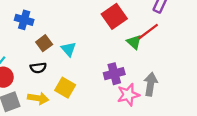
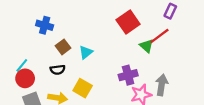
cyan triangle: (69, 49) -> (86, 52), turned 32

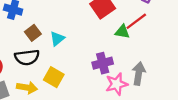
green triangle: (146, 46) -> (122, 32), turned -32
black semicircle: (58, 70) -> (27, 57), size x1.5

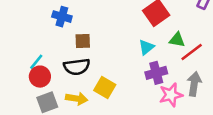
red line: (136, 21) -> (192, 52), moved
brown square: (33, 33) -> (83, 41), turned 35
cyan triangle: (57, 39) -> (146, 47), moved

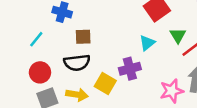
green triangle: (177, 40) -> (178, 35), turned 49
cyan line: (36, 62) -> (36, 39), moved
purple cross: (156, 73) -> (130, 69), moved

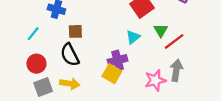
black semicircle: (77, 63) -> (70, 55), turned 70
yellow square: (105, 84) -> (112, 74), moved

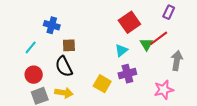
red line: (174, 41) -> (159, 38), moved
purple cross: (118, 60) -> (127, 74), moved
gray arrow: (176, 70) -> (177, 60), moved
pink star: (155, 80) -> (164, 90), moved

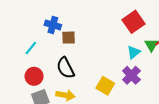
brown square: (69, 45) -> (69, 38), moved
cyan triangle: (121, 50) -> (134, 52), moved
purple cross: (127, 74) -> (131, 75), turned -30

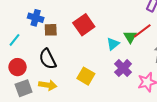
red square: (134, 22) -> (84, 25), moved
purple cross: (131, 75) -> (123, 68), moved

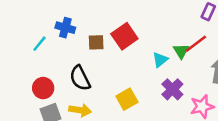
brown square: (51, 30) -> (96, 42), moved
cyan line: (15, 40) -> (39, 44), moved
yellow square: (86, 76) -> (127, 99), turned 30

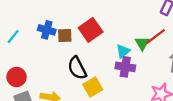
blue cross: (65, 28) -> (47, 30), moved
black semicircle: (80, 78) -> (77, 68), moved
purple cross: (172, 89) -> (125, 67), moved, turned -36

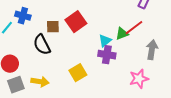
blue cross: (47, 30) -> (23, 16), moved
green triangle: (142, 43) -> (122, 34), turned 40
black semicircle: (77, 68) -> (42, 45), moved

